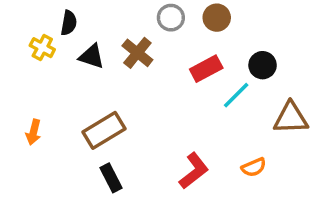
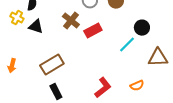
black triangle: (92, 56) -> (36, 27), moved
red rectangle: (206, 69) -> (93, 31), moved

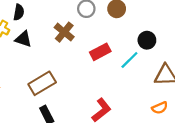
red rectangle: (93, 31) -> (100, 52), moved
orange semicircle: (137, 86) -> (160, 108), moved

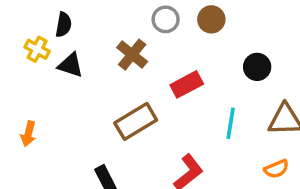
cyan line: (129, 60) -> (231, 123), moved, turned -36
brown rectangle: (42, 83) -> (136, 121), moved

